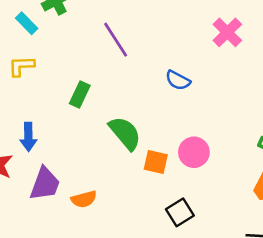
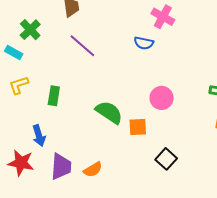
blue semicircle: (178, 80) -> (144, 43), moved
green rectangle: (80, 94) -> (54, 96), moved
pink circle: (194, 152) -> (162, 98), moved

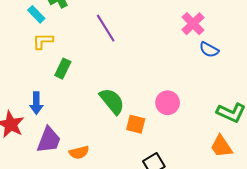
blue semicircle: (144, 43) -> (209, 50), moved
yellow L-shape: (19, 85) -> (43, 41), moved

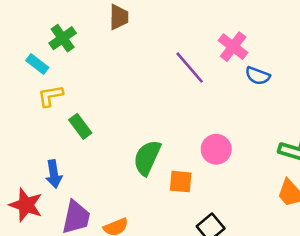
purple line: (106, 28) -> (190, 68), moved
green rectangle: (63, 69) -> (80, 126), turned -54
green semicircle: (112, 101) -> (147, 158), turned -108

